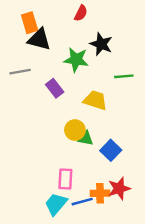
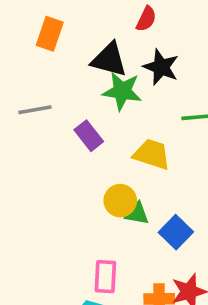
red semicircle: (81, 13) -> (146, 19), moved
orange rectangle: (30, 23) -> (50, 34), turned 36
black triangle: (39, 39) -> (109, 60), moved

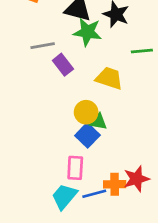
gray line: (35, 110) -> (43, 46), moved
blue square: (176, 232) -> (87, 135), moved

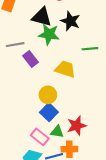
green triangle: (98, 122) -> (57, 132), moved
pink rectangle: (75, 168) -> (40, 137), turned -54
red star: (136, 179) -> (77, 126), moved

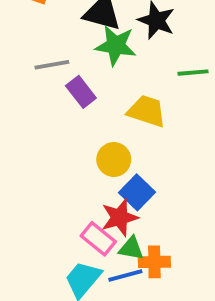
blue square: (49, 112) -> (137, 192), moved
red star: (77, 126) -> (120, 217), moved
green triangle: (57, 132) -> (131, 248), moved

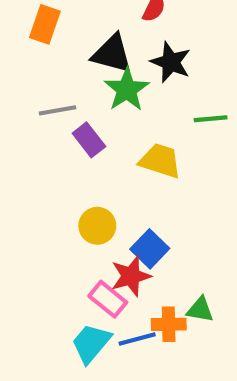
green star: (116, 45) -> (127, 89), turned 30
yellow circle: (114, 160) -> (97, 226), moved
green triangle: (131, 248) -> (200, 310), moved

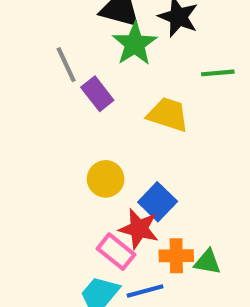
gray line: (57, 110) -> (66, 65), turned 75
red star: (131, 276) -> (139, 229), turned 30
orange cross: (169, 324) -> (176, 256), moved

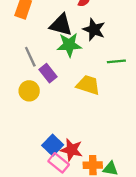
green star: (135, 44) -> (69, 45), turned 30
yellow circle: (106, 179) -> (29, 91), moved
blue square: (158, 202) -> (53, 145), moved

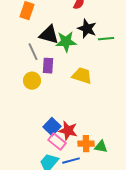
black triangle: (61, 25) -> (49, 35), moved
green line: (116, 61) -> (106, 39), moved
purple rectangle: (48, 73) -> (48, 66), turned 42

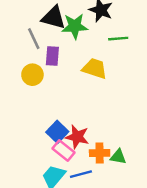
green line: (106, 39) -> (118, 39), moved

